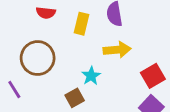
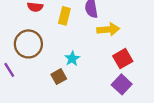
yellow arrow: (117, 50) -> (108, 29), moved

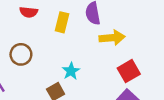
brown circle: (28, 44) -> (21, 54), size x0.7

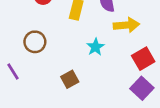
cyan star: (71, 71) -> (95, 47), moved

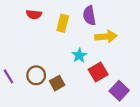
brown circle: (35, 42) -> (36, 75), moved
red square: (143, 59) -> (98, 72), moved

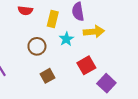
cyan star: (79, 55) -> (66, 39), moved
brown circle: (36, 75) -> (37, 46), moved

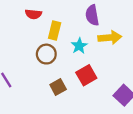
yellow rectangle: (53, 19) -> (55, 31), moved
red square: (86, 65) -> (86, 75), moved

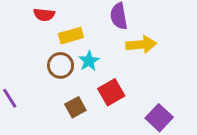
yellow rectangle: (55, 31) -> (71, 36), turned 60
cyan star: (79, 46) -> (89, 61), moved

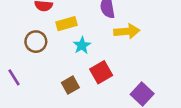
brown circle: (61, 65) -> (36, 42), moved

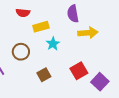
brown circle: (36, 42) -> (21, 52), moved
red square: (101, 72) -> (79, 71), moved

